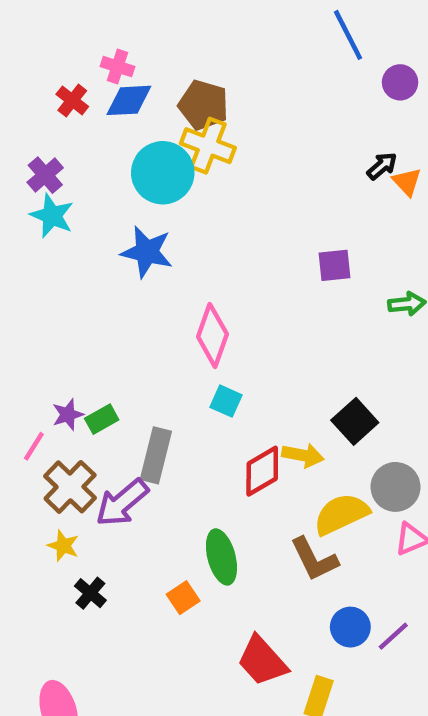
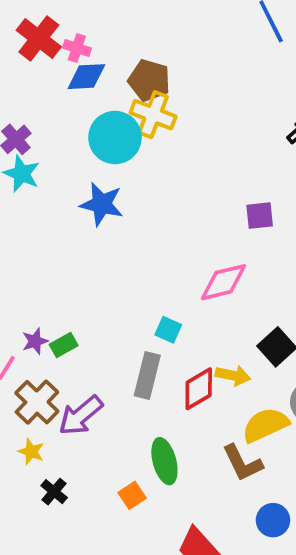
red cross: (72, 100) -> (39, 38), moved, size x1.6
pink diamond: (212, 335) -> (223, 282), moved, turned 57
gray rectangle: (156, 455) -> (147, 375), moved

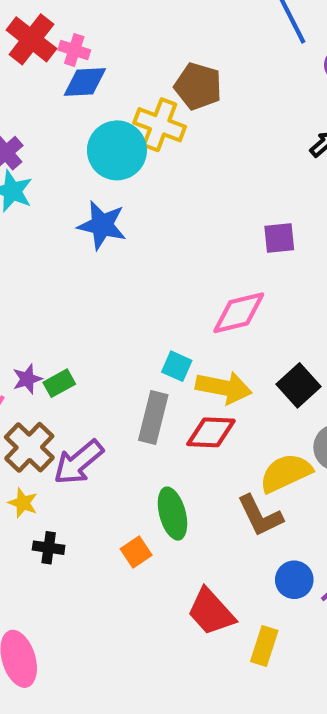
brown pentagon: (149, 80) -> (198, 86), moved
yellow arrow: (233, 375) -> (224, 388), moved, size x1.4
red diamond: (199, 389) -> (211, 432), turned 33
black cross: (54, 492) -> (49, 548), turned -32

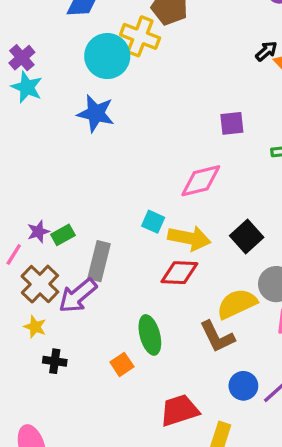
gray rectangle: (153, 417) -> (99, 261), moved
red trapezoid: (211, 612) -> (179, 410), turned 114

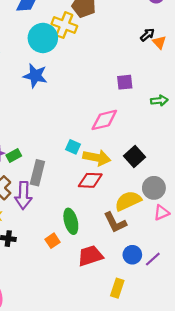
purple arrow: (78, 296) -> (23, 195), turned -48
red trapezoid: (179, 410) -> (90, 256), moved

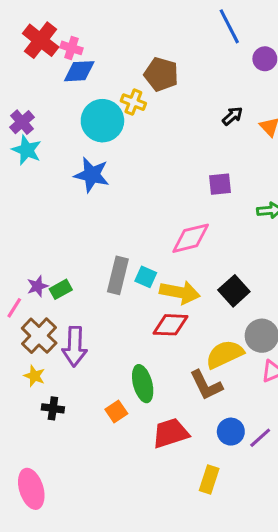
yellow cross: (64, 25) -> (133, 102), size x0.7
black arrow: (147, 35) -> (232, 116), moved
gray rectangle: (37, 173) -> (118, 275), moved

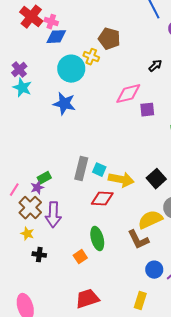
pink diamond: (191, 238) -> (128, 94), moved
purple star: (37, 286) -> (37, 188), moved
red diamond: (170, 325) -> (102, 199), moved
red trapezoid: (170, 433) -> (87, 299), moved

